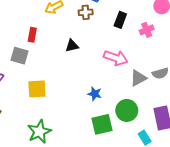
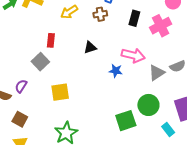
pink cross: (147, 30) -> (161, 26), size x1.5
gray square: (19, 56) -> (40, 62), turned 36
blue star: (95, 94) -> (116, 71), moved

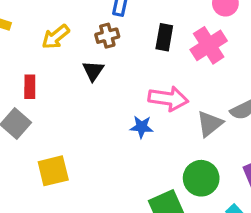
black triangle: (90, 47) -> (93, 71), moved, turned -32

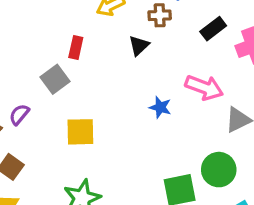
black rectangle: (164, 37) -> (213, 29), turned 30
blue star: (142, 127) -> (160, 107), moved

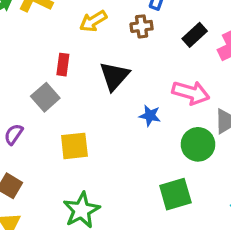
black triangle: (139, 46) -> (114, 76), moved, size x1.5
green circle: (219, 170) -> (198, 144), moved

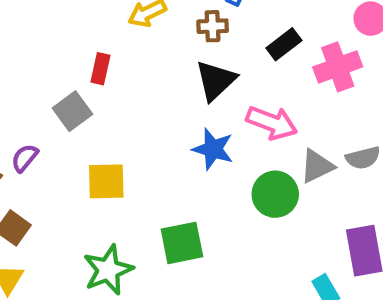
black triangle: (114, 76) -> (216, 80), moved
blue star: (150, 116) -> (213, 149), size x1.4
green square: (175, 194) -> (182, 243), moved

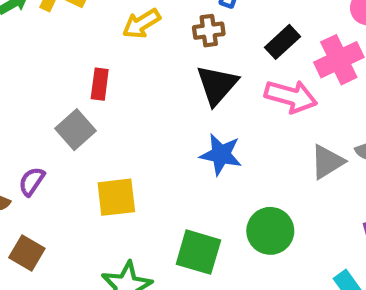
pink arrow: (272, 123) -> (291, 96), moved
green circle: (275, 194) -> (270, 231), moved
green square: (182, 243) -> (198, 252), turned 33

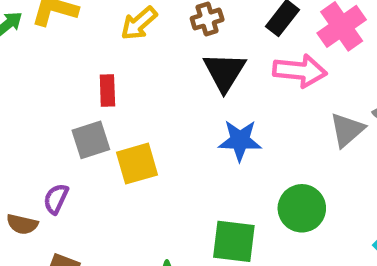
gray square: (75, 130) -> (91, 140), turned 33
yellow square: (116, 197) -> (137, 164), moved

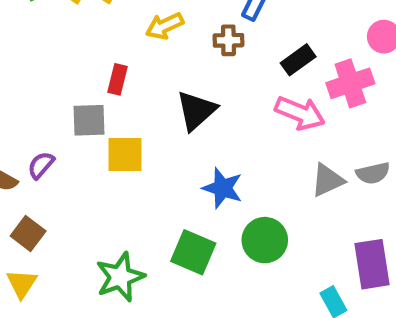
black triangle: (224, 72) -> (196, 111), moved
blue star: (240, 140) -> (223, 188), moved

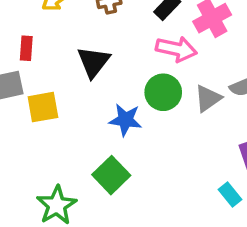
green circle: (265, 240) -> (163, 92), moved
green square: (193, 252) -> (111, 175), turned 33

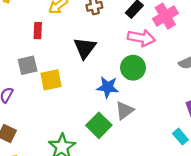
red rectangle: (26, 48) -> (38, 31), moved
gray triangle: (208, 98) -> (125, 110), moved

